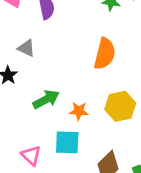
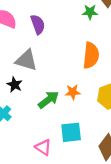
gray triangle: (26, 48) -> (26, 60), size x1.5
orange star: (79, 111) -> (73, 92), moved

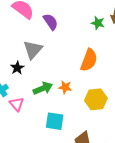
purple semicircle: (38, 24) -> (51, 22), turned -30
gray triangle: (26, 60) -> (33, 50), turned 40
pink triangle: (43, 147) -> (17, 104), moved

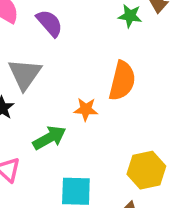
orange star: (65, 87) -> (86, 109), moved
yellow hexagon: (96, 99) -> (146, 170), moved

